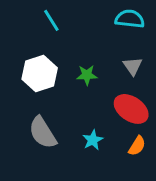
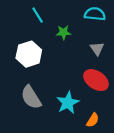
green star: (87, 75) -> (63, 32), moved
cyan star: (93, 140) -> (68, 103), size x1.5
orange semicircle: (137, 146) -> (93, 120), moved

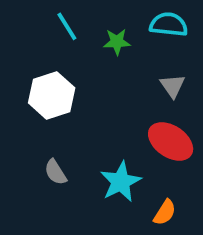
green star: (63, 32) -> (117, 42), moved
gray semicircle: (31, 97) -> (55, 172), size x0.6

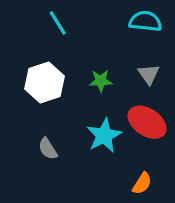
green star: (117, 42) -> (101, 81), moved
cyan star: (121, 182) -> (104, 135), moved

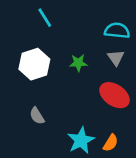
cyan semicircle: (145, 21) -> (117, 31), moved
cyan star: (104, 135) -> (81, 140), moved

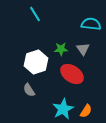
gray triangle: (116, 58) -> (83, 49), moved
white hexagon: (34, 64) -> (36, 62), moved
red ellipse: (114, 95) -> (72, 74), moved

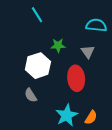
green star: (61, 49) -> (58, 45), moved
red ellipse: (72, 74) -> (76, 78), turned 50

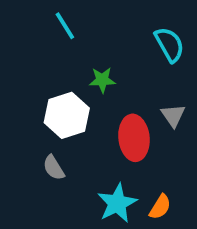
cyan semicircle: (96, 25) -> (169, 44), turned 54
gray triangle: (88, 52) -> (173, 115), moved

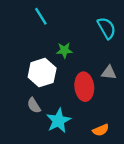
gray triangle: (173, 115) -> (109, 73), turned -49
cyan star: (117, 203) -> (58, 121), moved
orange semicircle: (160, 207) -> (101, 130), turned 35

